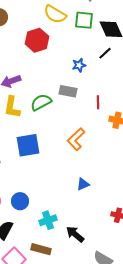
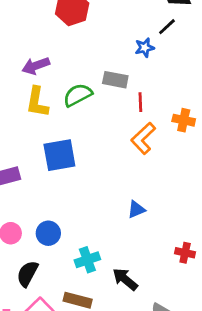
blue star: (79, 65) -> (145, 48), moved
red line: (98, 102) -> (140, 102), moved
orange L-shape: (76, 139) -> (143, 138), moved

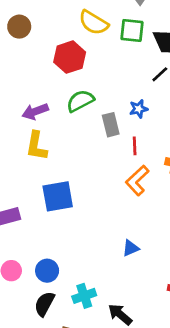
blue star: (145, 48) -> (139, 109), moved
gray rectangle: (115, 80) -> (111, 125), turned 65
green semicircle: (78, 95) -> (80, 101), moved
black semicircle: (27, 274) -> (44, 304), moved

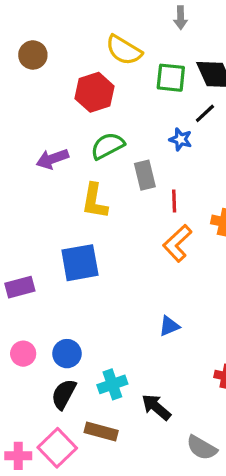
green square: (132, 31) -> (171, 78), moved
blue star: (139, 109) -> (181, 139), moved, turned 30
yellow L-shape: (36, 146) -> (95, 201), moved

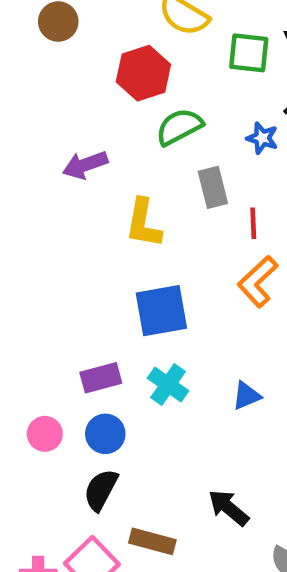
green semicircle: (108, 146) -> (179, 127), moved
blue square: (80, 263) -> (161, 311), moved
purple rectangle: (20, 287) -> (101, 378), moved
cyan cross: (112, 384) -> (168, 385), moved, turned -36

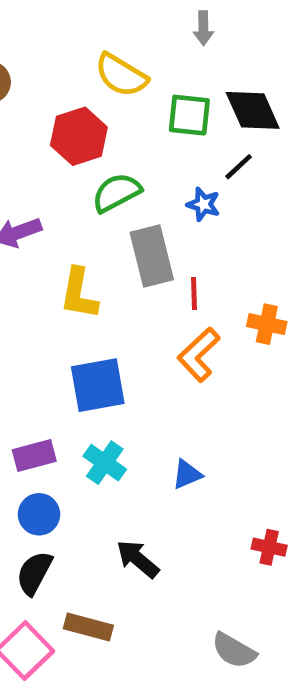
gray rectangle: (213, 187) -> (152, 256), size x1.4
black arrow: (229, 508) -> (138, 559), moved

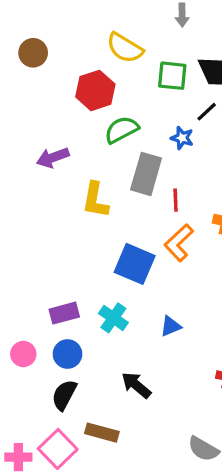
gray rectangle: (152, 256) -> (146, 174), turned 30
blue square: (98, 385) -> (135, 264), moved, turned 33

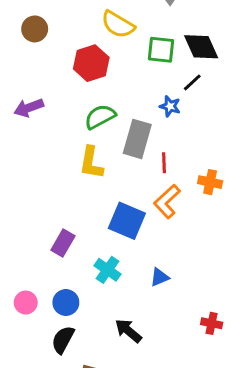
green semicircle: (122, 130) -> (100, 117), moved
purple arrow: (53, 158) -> (29, 108), moved
purple rectangle: (64, 313) -> (63, 243), moved, turned -45

